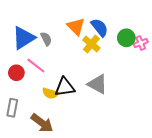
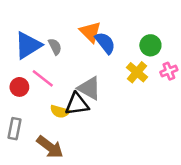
blue semicircle: (100, 28) -> (105, 43), moved
pink cross: (141, 43) -> (169, 71), moved
yellow cross: (91, 44) -> (137, 72), moved
gray triangle: (98, 84) -> (89, 88), moved

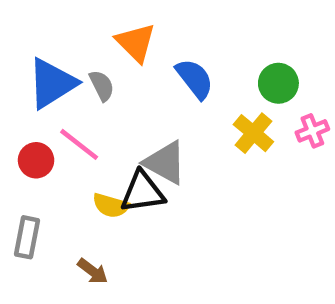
orange triangle: (90, 32) -> (136, 42), moved
brown arrow: (50, 147) -> (93, 271), size x0.6

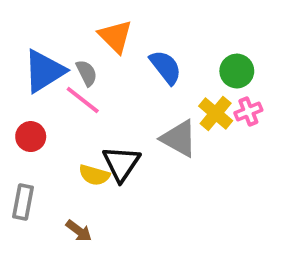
pink cross: (312, 131) -> (248, 111), moved
pink line: (79, 144) -> (83, 100), moved
gray triangle: (165, 163) -> (179, 138), moved
black triangle: (142, 192) -> (121, 164), turned -48

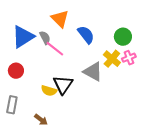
pink line: (83, 100) -> (55, 49), moved

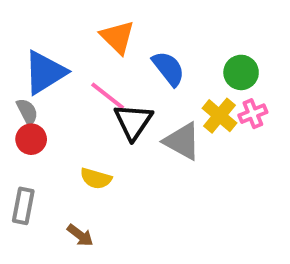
gray semicircle: (45, 38) -> (27, 112), moved
black triangle: (63, 85) -> (133, 122), moved

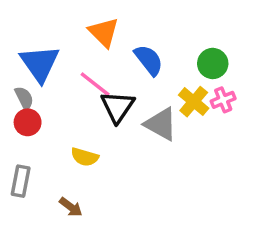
blue triangle: (45, 72) -> (40, 63), turned -33

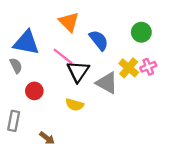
blue triangle: (40, 63) -> (26, 43), turned -44
green circle: (213, 63) -> (141, 32), moved
red circle: (28, 122) -> (34, 91), moved
yellow semicircle: (85, 157) -> (75, 105), moved

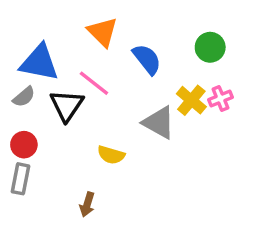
gray semicircle: (16, 66) -> (24, 97), turned 77
black triangle: (78, 71) -> (67, 105), moved
red circle: (34, 91) -> (24, 145), moved
brown arrow: (47, 138) -> (87, 204), moved, turned 70

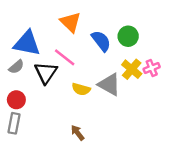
green circle: (210, 47) -> (128, 36), moved
yellow semicircle: (111, 155) -> (81, 89), moved
brown arrow: (87, 204) -> (78, 133), moved, turned 126

